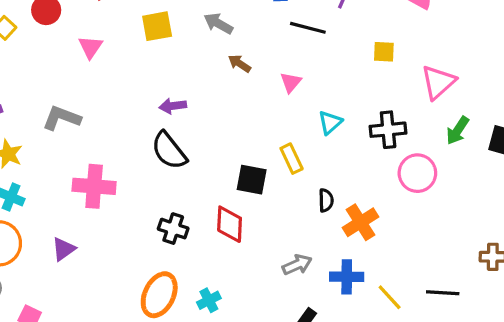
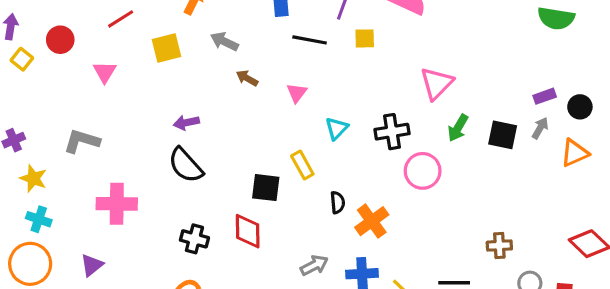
yellow square: (384, 52) -> (365, 38), moved

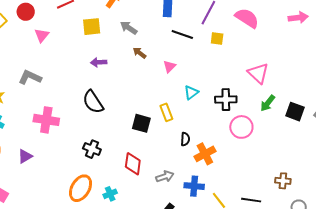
pink triangle: (105, 72) -> (42, 35), moved
pink triangle: (437, 83) -> (258, 73), turned -40
purple arrow: (186, 123) -> (99, 62), moved
red diamond: (248, 231) -> (133, 164), moved

